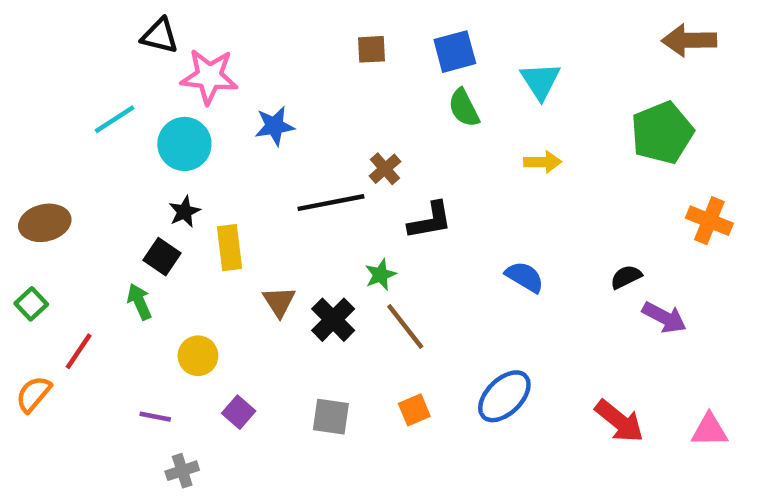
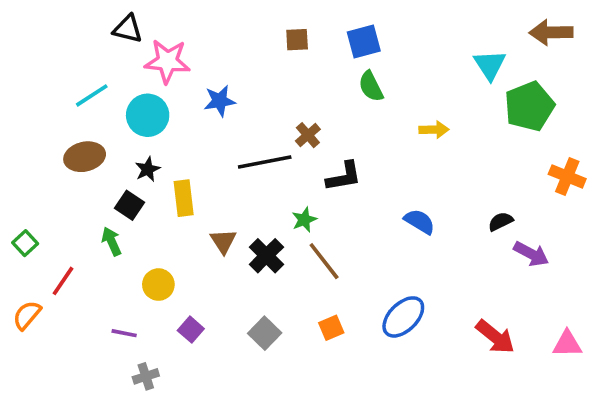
cyan triangle: (540, 81) -> (490, 65), moved
brown ellipse: (45, 223) -> (85, 157), moved
gray square: (331, 417) -> (265, 333), turned 36

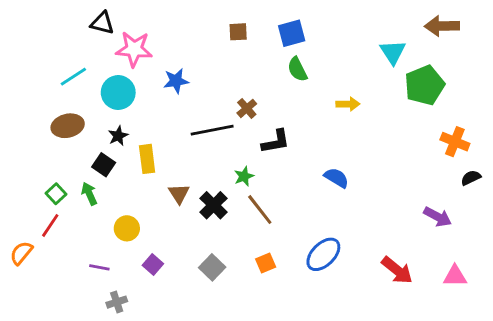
black semicircle: (501, 222) -> (471, 178), moved
green square: (25, 243) -> (56, 194), moved
purple arrow: (531, 254) -> (438, 217), moved

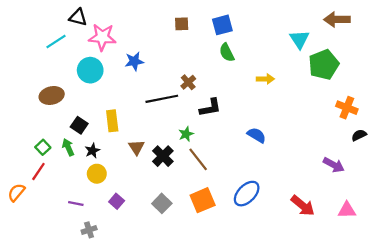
cyan line: (73, 77) -> (56, 42), moved
black star: (118, 136) -> (92, 151), moved
orange square: (266, 263) -> (203, 200), size x1.6

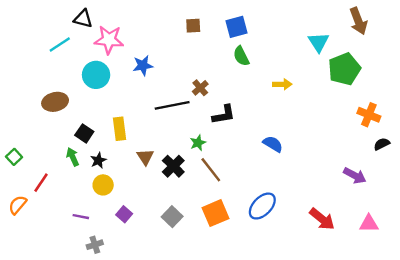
brown arrow: (337, 19) -> (358, 21), turned -110
green square: (43, 147) -> (14, 157), moved

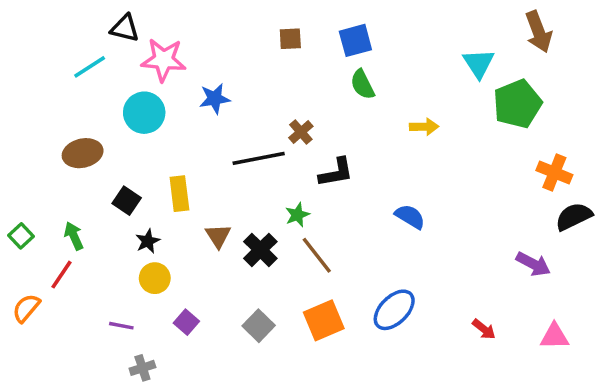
black semicircle: (382, 144) -> (574, 217), size x1.5
green arrow: (73, 157) -> (74, 236), moved
red arrow: (322, 219) -> (484, 329), size x0.6

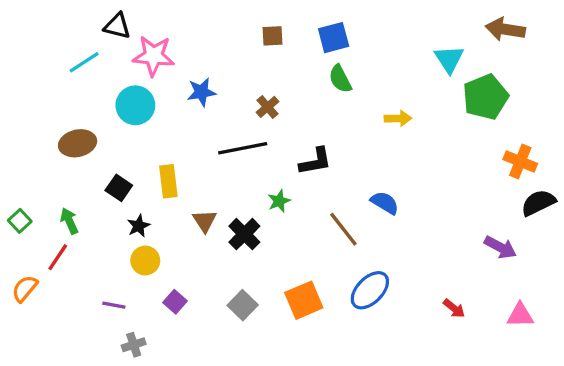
brown arrow: (539, 32) -> (505, 29), turned 120
brown cross: (301, 132) -> (267, 107), moved
brown line: (317, 255) -> (343, 229), moved

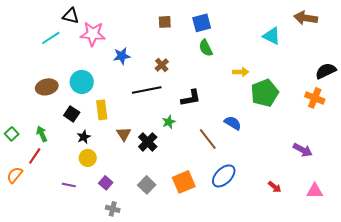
cyan triangle: (449, 59) -> (272, 36), turned -30
green pentagon: (485, 97) -> (265, 93), moved
cyan circle: (135, 105) -> (82, 82), moved
black semicircle: (538, 203) -> (326, 71), moved
gray cross: (134, 345) -> (113, 209), moved, turned 32

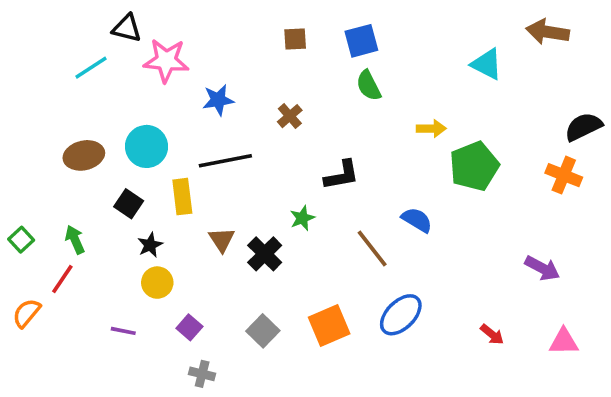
black line: (147, 90) -> (225, 161), moved

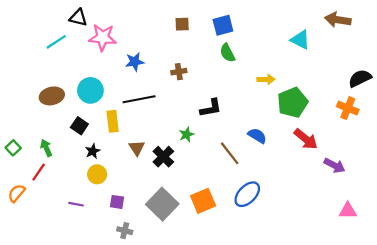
brown cross: (290, 116) -> (179, 72), turned 32
purple square: (189, 327) -> (117, 202), turned -32
gray square: (263, 331) -> (162, 204), size x1.6
red arrow: (492, 334) -> (306, 139), moved, size x1.6

